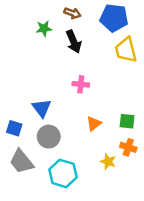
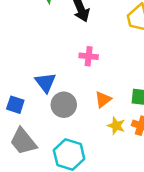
gray circle: (49, 137) -> (64, 105), moved
yellow star: (108, 162) -> (116, 126), moved

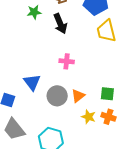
gray circle: (64, 105) -> (57, 96), moved

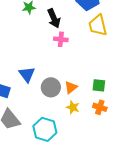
pink cross: (67, 61) -> (61, 39), moved
yellow star: (89, 117) -> (73, 107), moved

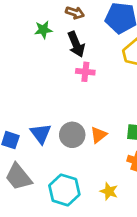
blue triangle: (27, 74) -> (41, 134), moved
yellow star: (73, 107) -> (109, 191), moved

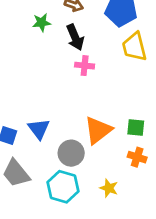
gray circle: (72, 135) -> (71, 153), moved
orange triangle: (98, 135) -> (98, 130), size x1.6

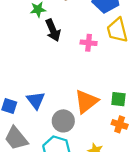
black arrow: (75, 37) -> (53, 30), moved
pink cross: (85, 66) -> (89, 43), moved

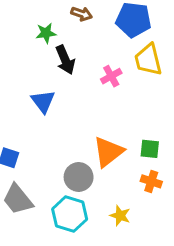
pink cross: (89, 43) -> (111, 76), turned -35
blue triangle: (36, 100) -> (43, 101), moved

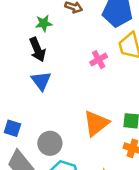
black arrow: (65, 60) -> (37, 50), moved
gray circle: (79, 177) -> (50, 143), moved

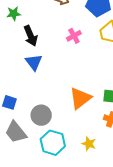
green star: (44, 23) -> (14, 14), moved
pink cross: (99, 60) -> (74, 36), moved

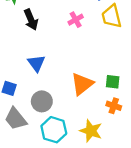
blue triangle: (34, 62) -> (36, 63), moved
yellow star: (89, 144) -> (91, 131), size x1.5

